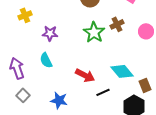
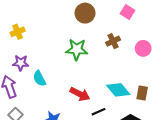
green star: (94, 32) -> (77, 49), moved, turned -30
purple star: (50, 33) -> (21, 63), moved
brown rectangle: (145, 85) -> (142, 93), moved, turned 32

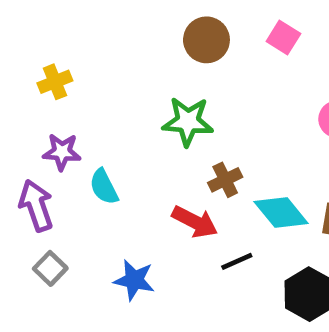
pink square: (128, 12) -> (283, 38), moved
brown cross: (113, 41) -> (225, 180), moved

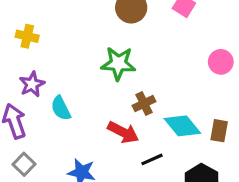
yellow cross: (55, 82) -> (27, 36), turned 35
purple star: (62, 152) -> (32, 84), turned -30

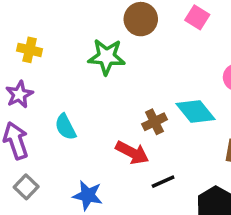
green star: (118, 63) -> (107, 57), moved
purple star: (32, 84) -> (19, 94), moved
cyan diamond: (182, 126) -> (196, 112), moved

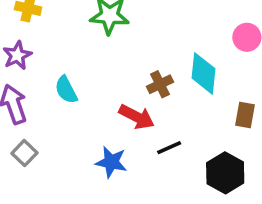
cyan diamond: (196, 112) -> (203, 73), turned 45
blue star: (88, 195) -> (111, 162), moved

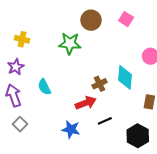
red arrow: (137, 117) -> (86, 103), turned -48

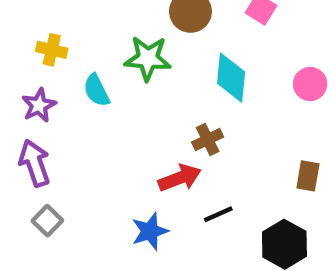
cyan diamond: (125, 77) -> (231, 78), moved
cyan semicircle: (44, 87) -> (97, 90), moved
blue star: (71, 129) -> (150, 231), turned -30

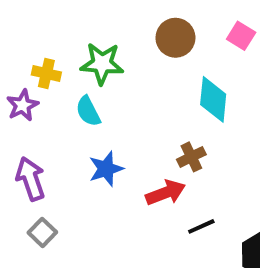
green star: (148, 58) -> (102, 64), moved
purple star: (39, 105) -> (23, 105), moved
blue star: (150, 231) -> (106, 169), moved

